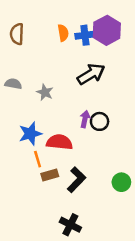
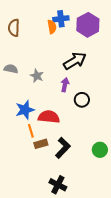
blue cross: (85, 35) -> (61, 19), moved
purple arrow: (85, 119) -> (65, 85), moved

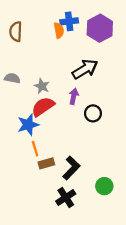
red semicircle: (49, 117) -> (43, 107), moved, turned -40
green circle: (100, 150) -> (104, 186), moved
black cross: (58, 185) -> (66, 197), moved, turned 30

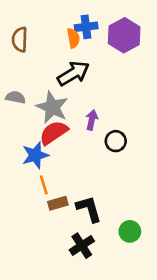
black arrow: (85, 69) -> (73, 73), moved
gray star: (42, 86) -> (52, 107), size x1.6
black L-shape: (71, 168) -> (89, 209), turned -60

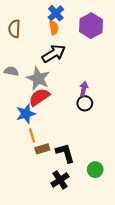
blue cross: (86, 27) -> (56, 13), moved, turned -35
purple arrow: (92, 120) -> (84, 89), moved

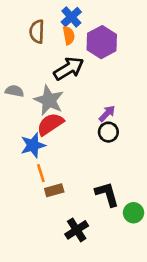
purple hexagon: (91, 26) -> (102, 42), moved
brown semicircle: (14, 29) -> (37, 32), moved
purple arrow: (84, 89) -> (107, 114), turned 32
black L-shape: (65, 153) -> (107, 194), moved
green circle: (95, 170) -> (134, 213), moved

